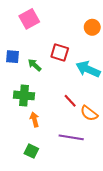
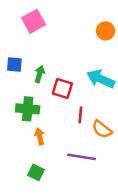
red square: (60, 52) -> (62, 88), moved
green arrow: (35, 65) -> (40, 74), turned 64
red line: (70, 101) -> (80, 115), turned 48

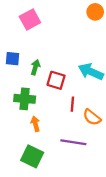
orange circle: (106, 31) -> (95, 12), moved
green square: (36, 172) -> (32, 156), size x1.5

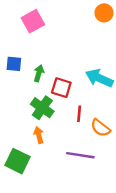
green cross: (25, 99) -> (42, 108), moved, turned 30
green square: (32, 156) -> (17, 161), moved

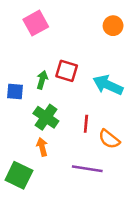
orange circle: (104, 13) -> (113, 26), moved
blue square: (14, 64) -> (15, 91), moved
red square: (61, 88) -> (67, 71), moved

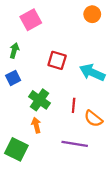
orange circle: (113, 26) -> (92, 14), moved
green arrow: (42, 80) -> (14, 50), moved
blue square: (15, 91) -> (13, 78), turned -32

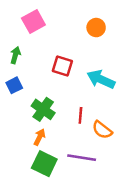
orange circle: (92, 14) -> (96, 28), moved
orange arrow: (36, 125) -> (39, 137), turned 40
green square: (16, 149) -> (44, 164), moved

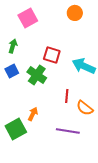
orange circle: (96, 28) -> (75, 13), moved
green cross: (43, 109) -> (37, 75), moved
green square: (44, 164) -> (16, 129), moved, turned 35

